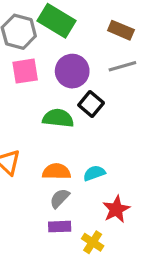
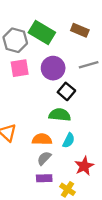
brown rectangle: (121, 30) -> (80, 30), moved
green semicircle: (58, 118) -> (60, 115), moved
cyan semicircle: (94, 173) -> (69, 140), turned 136

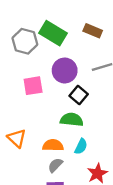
pink square: (20, 68) -> (33, 86), moved

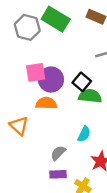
purple circle: (65, 70) -> (51, 80), moved
green semicircle: (72, 120) -> (90, 96), moved
orange semicircle: (53, 145) -> (46, 103), moved

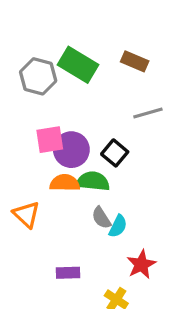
green semicircle: (90, 96) -> (93, 181), moved
gray semicircle: (58, 153) -> (101, 218), moved, turned -77
purple rectangle: (58, 174) -> (68, 273), moved

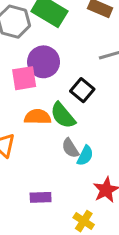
purple circle: (71, 150) -> (44, 62), moved
green semicircle: (93, 181) -> (63, 115), turned -136

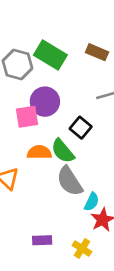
gray semicircle: (70, 148) -> (70, 181), size x1.6
cyan semicircle: (85, 156) -> (92, 202), moved
purple rectangle: (41, 197) -> (42, 240), moved

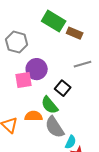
green rectangle: (50, 55) -> (54, 21), moved
orange semicircle: (39, 152) -> (34, 116), moved

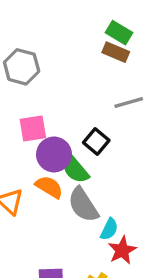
green rectangle: (54, 21) -> (119, 33), moved, size x0.7
purple circle: (37, 69) -> (54, 154), moved
orange semicircle: (34, 116) -> (49, 187), turned 30

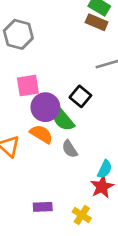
gray semicircle: (83, 205) -> (70, 149), size x0.6
cyan semicircle: (109, 229) -> (105, 169), moved

